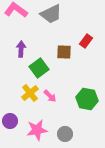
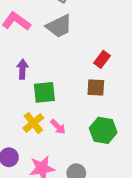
brown square: (64, 52) -> (96, 87), moved
green square: (39, 68) -> (44, 92), turned 30

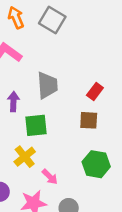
gray trapezoid: (59, 26) -> (47, 85), moved, turned -68
pink arrow: (58, 127) -> (50, 177), moved

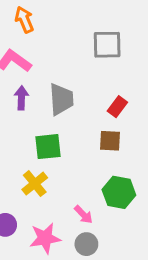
gray square: (52, 20) -> (107, 45), moved, turned -32
purple arrow: (13, 102) -> (21, 98), moved
pink arrow: (50, 177) -> (83, 215), moved

